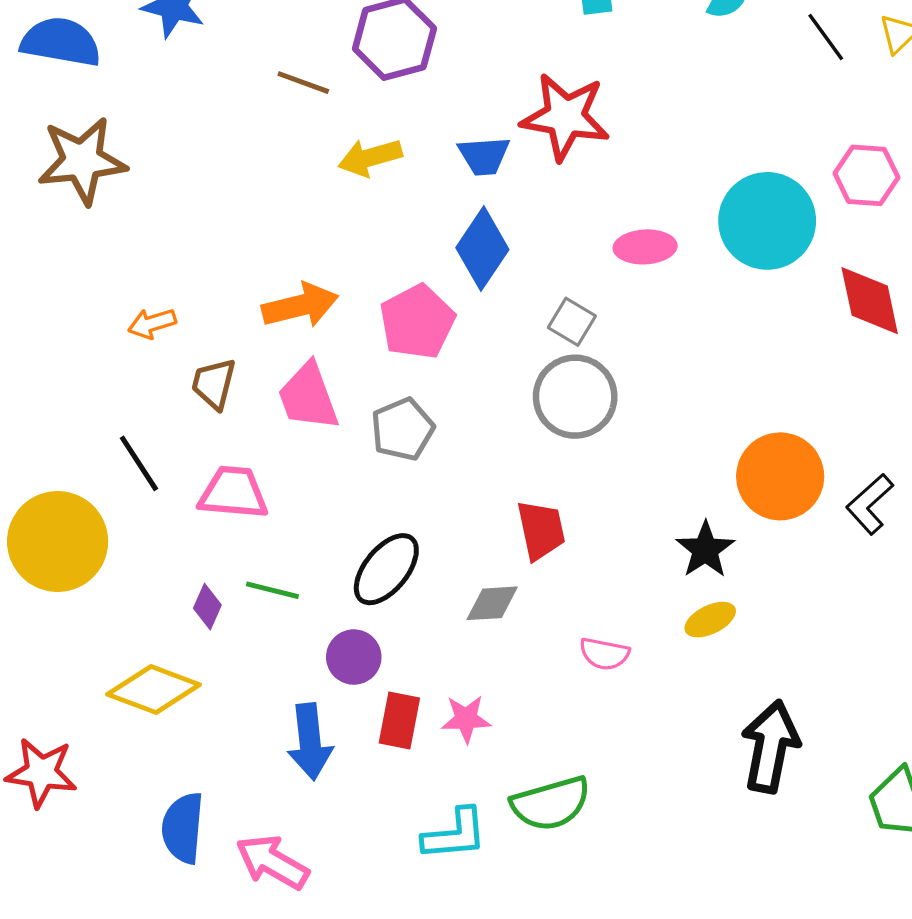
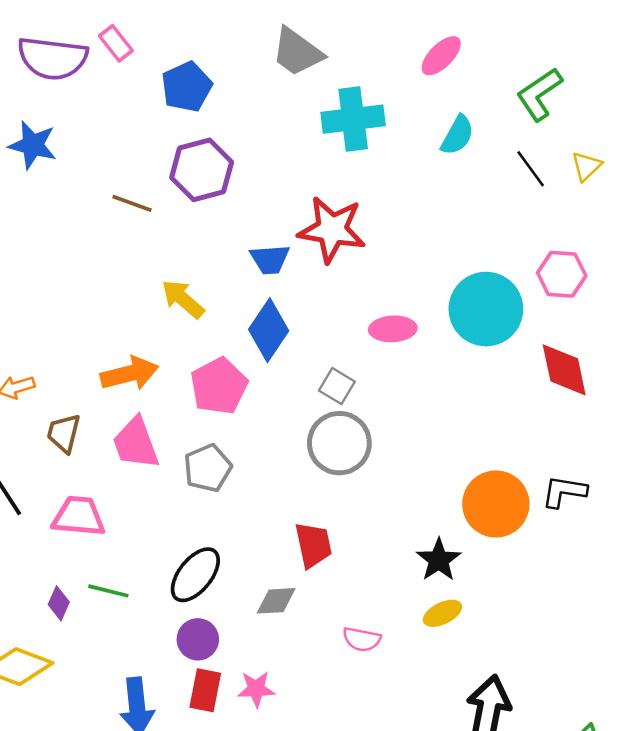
yellow arrow: (370, 157) -> (183, 299), moved, turned 57
black L-shape: (870, 504) -> (564, 492), moved, turned 51
purple circle: (354, 657) -> (198, 639), moved

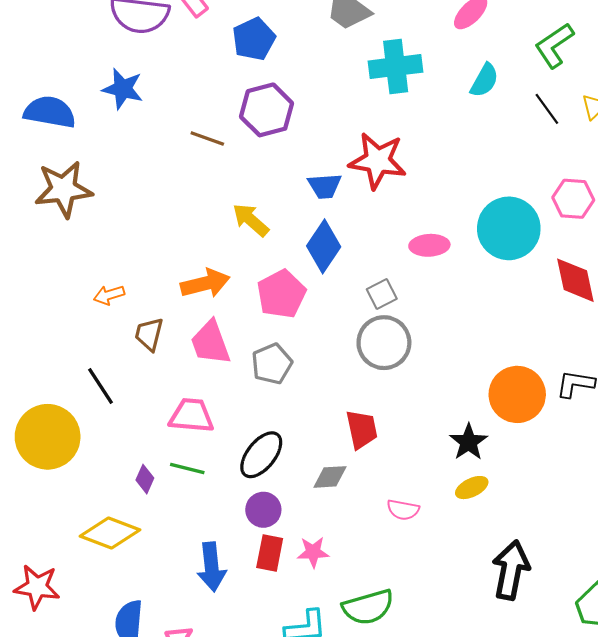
gray square: (337, 386) -> (382, 294), turned 32
pink trapezoid: (79, 516) -> (191, 416), moved

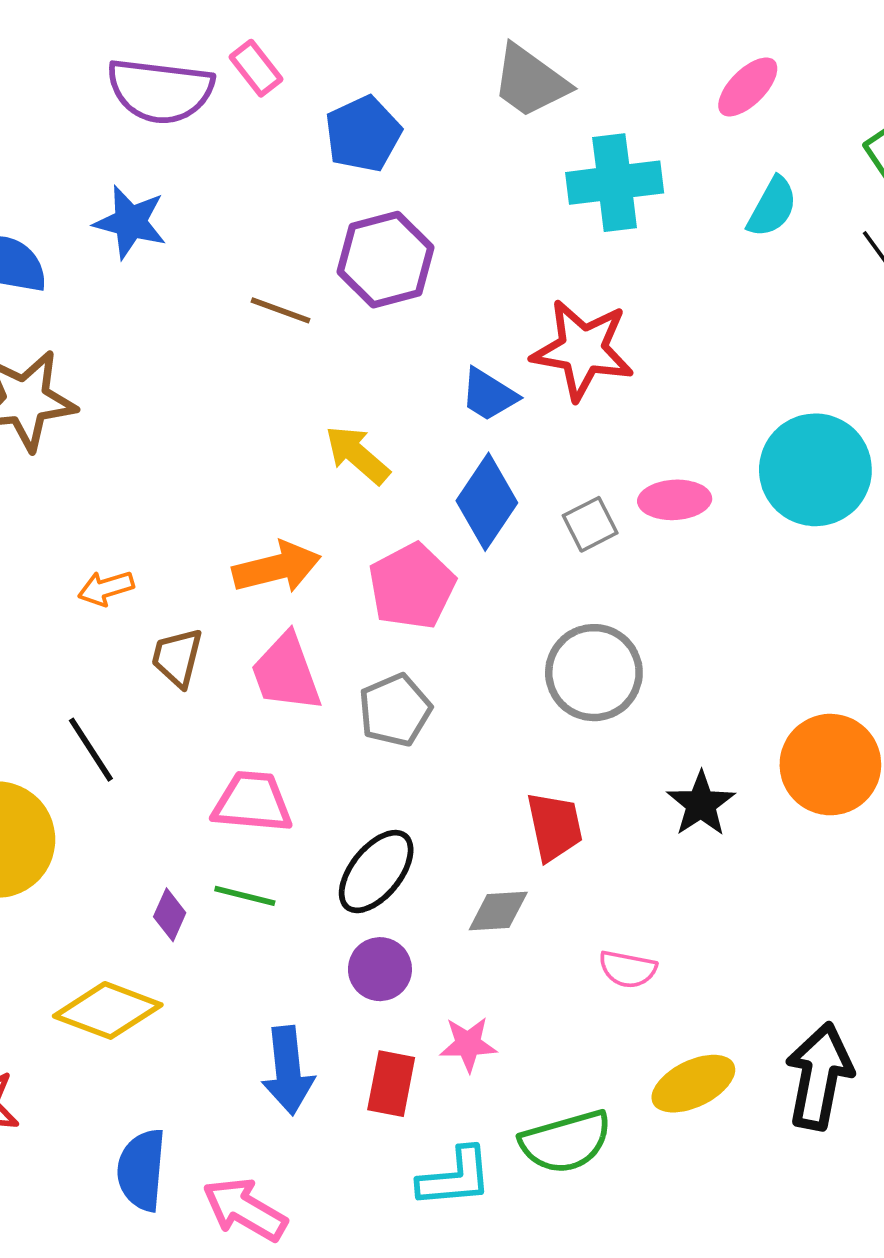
blue trapezoid: (325, 186) -> (489, 395), turned 36
gray square: (382, 294) -> (590, 524), moved
black star: (469, 442) -> (701, 804), moved
yellow ellipse: (472, 488) -> (693, 1084), moved, size x1.4
red rectangle: (270, 553) -> (391, 1084), moved

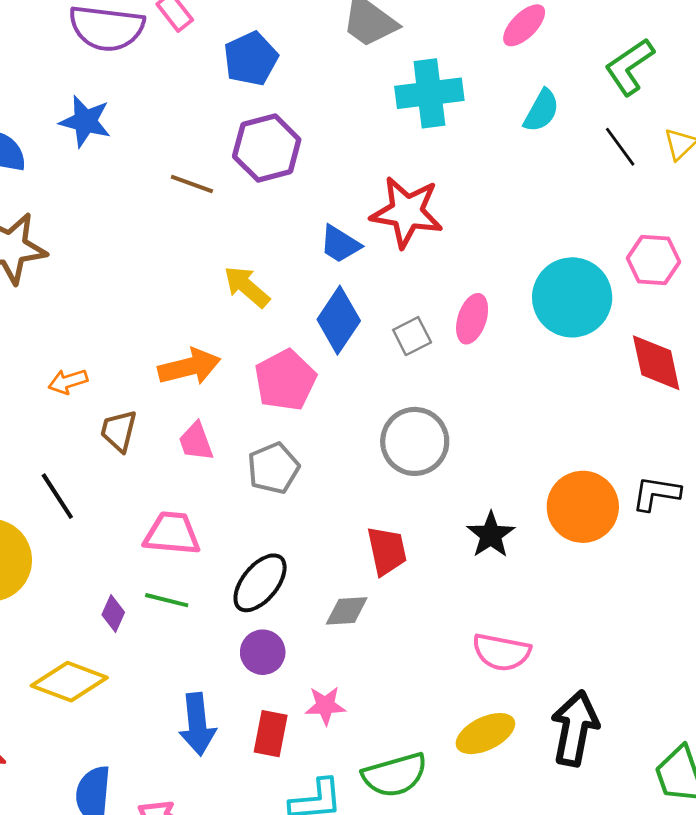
pink ellipse: (675, 500) -> (472, 319), turned -69
pink trapezoid: (286, 673) -> (196, 441), size x0.7
pink semicircle: (628, 969) -> (501, 652), moved, size x1.4

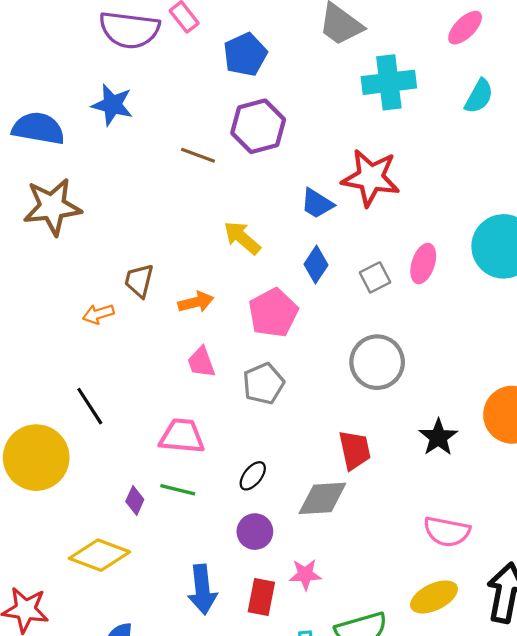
blue diamond: (339, 320) -> (316, 265), size x0.7
orange arrow: (189, 367) -> (196, 302), size x0.7
brown trapezoid: (119, 431) -> (139, 281), moved
black ellipse: (260, 583) -> (253, 476), size x0.6
gray diamond: (347, 611) -> (322, 498), size x1.4

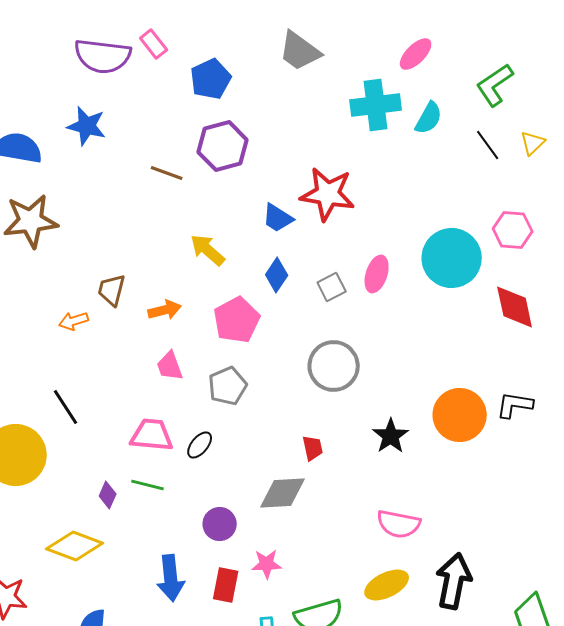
cyan cross: (389, 82) -> (376, 105), moved
red trapezoid: (355, 450) -> (313, 448), size x0.7
black ellipse: (253, 476) -> (200, 445), moved

